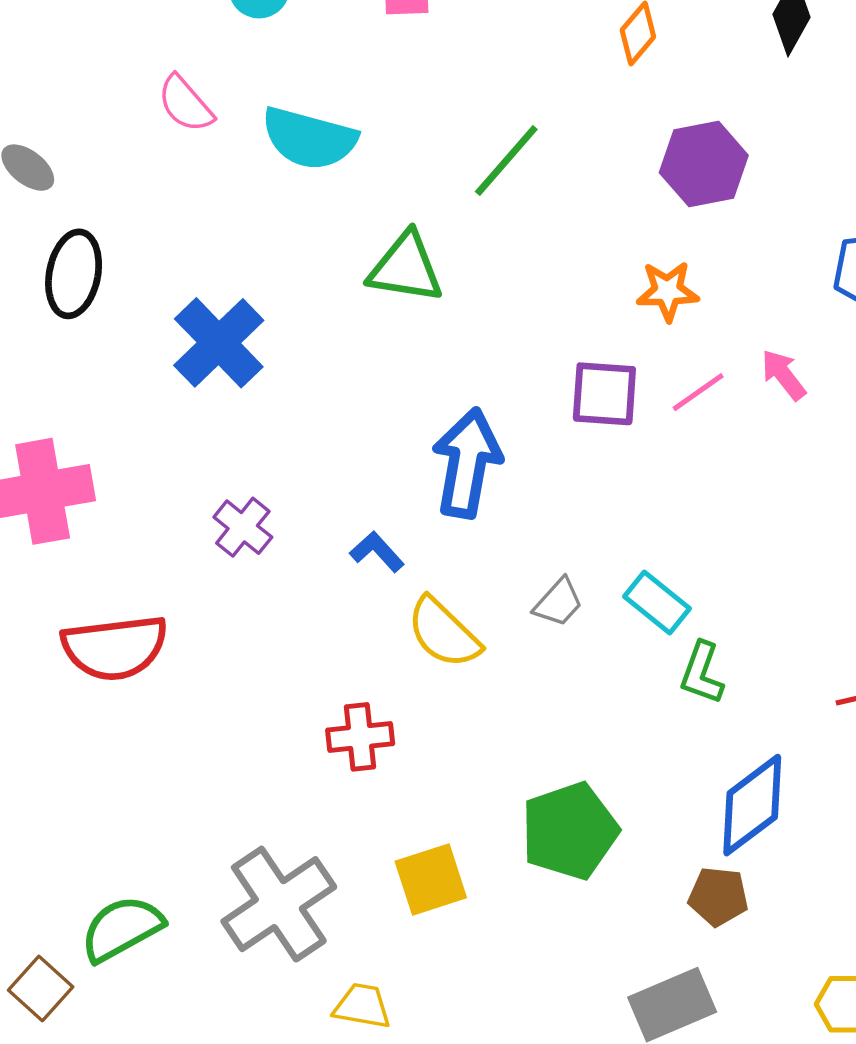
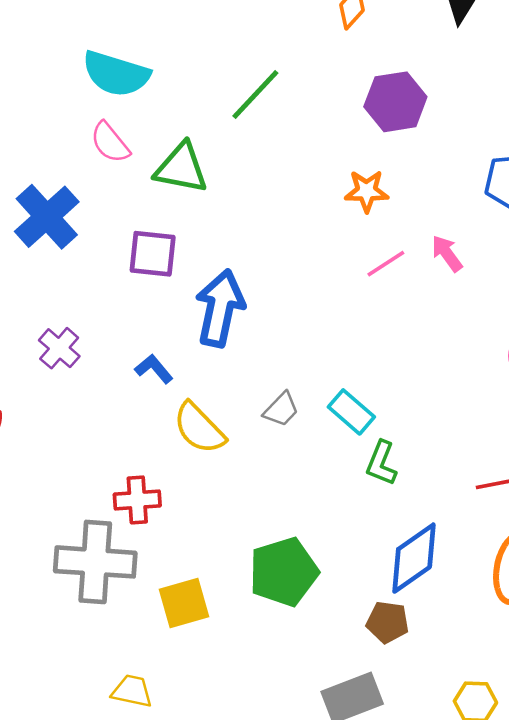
pink semicircle: (186, 104) -> (110, 143), moved
purple square: (604, 394) -> (153, 254), moved
gray cross: (279, 904) -> (95, 562), moved, turned 36

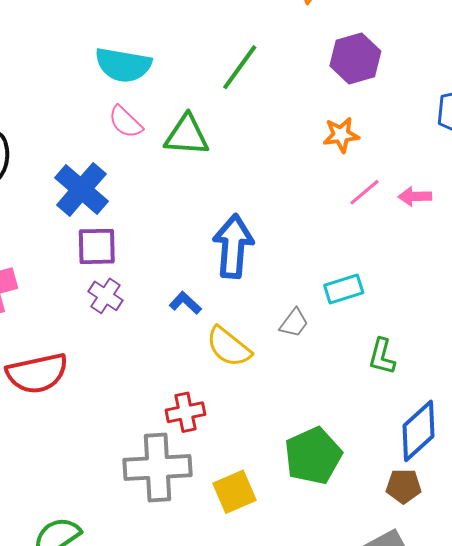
pink arrow: (447, 253) -> (415, 196), moved, turned -48
purple square: (153, 254) -> (97, 246), moved
cyan rectangle: (351, 412) -> (344, 289), moved, turned -51

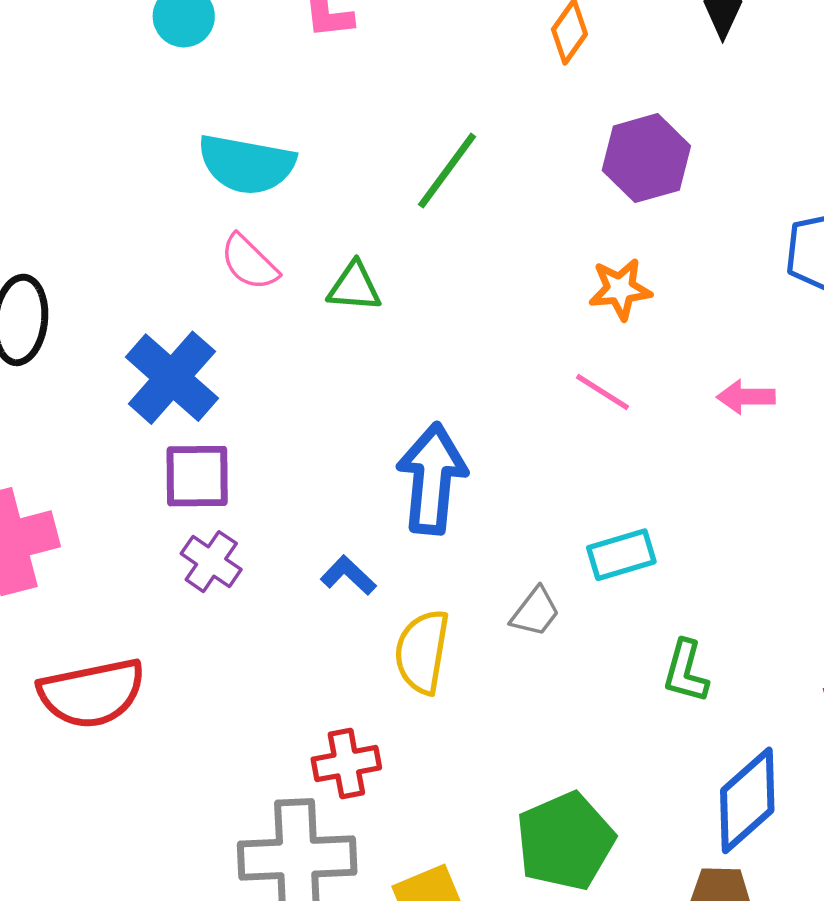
green triangle: (187, 135) -> (354, 287), size x0.7
pink line: (364, 192) -> (602, 392), moved, turned 72
yellow semicircle: (229, 347) -> (422, 652), turned 60

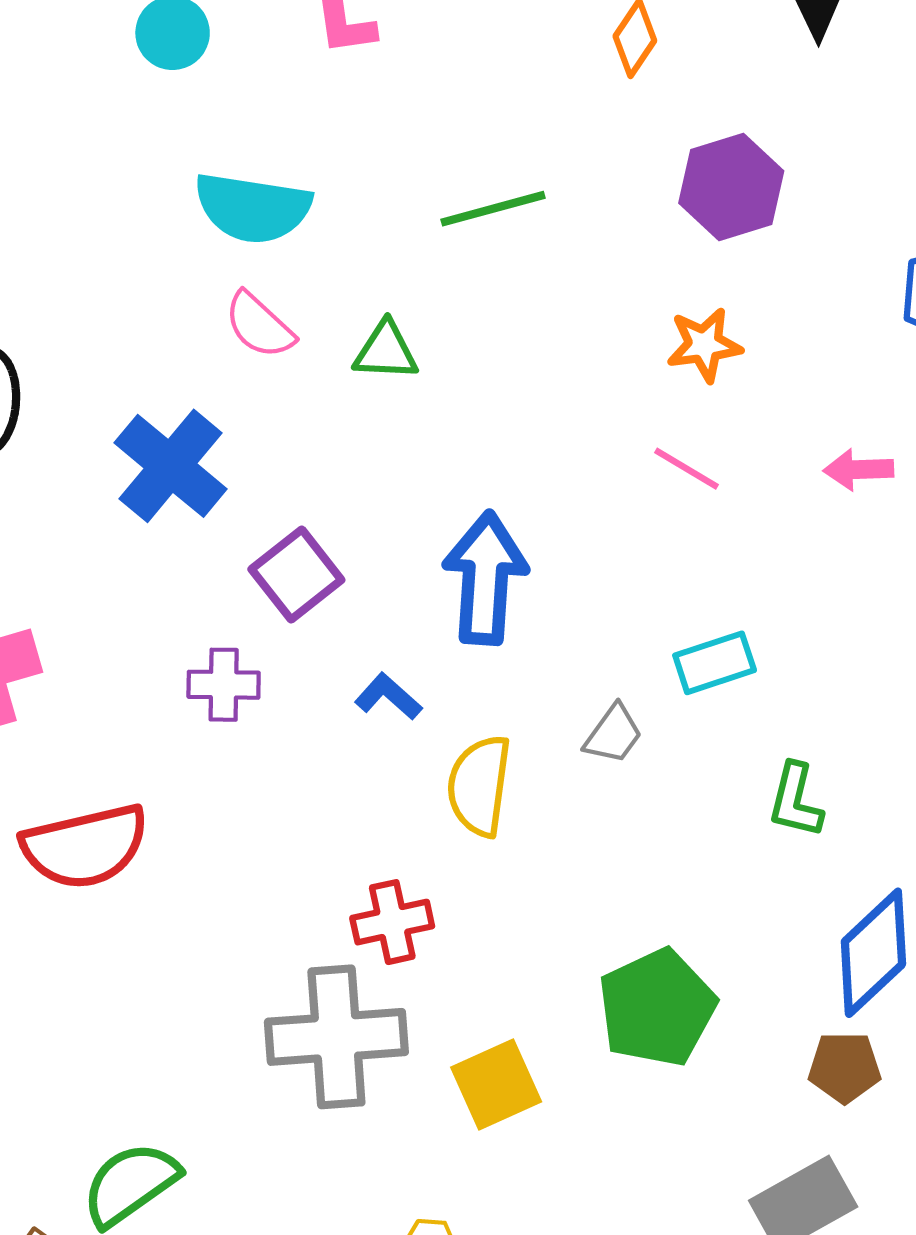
green line: (447, 171) -> (493, 209), turned 40
purple square: (197, 476) -> (296, 575), moved, turned -36
purple cross: (211, 562) -> (224, 685), turned -32

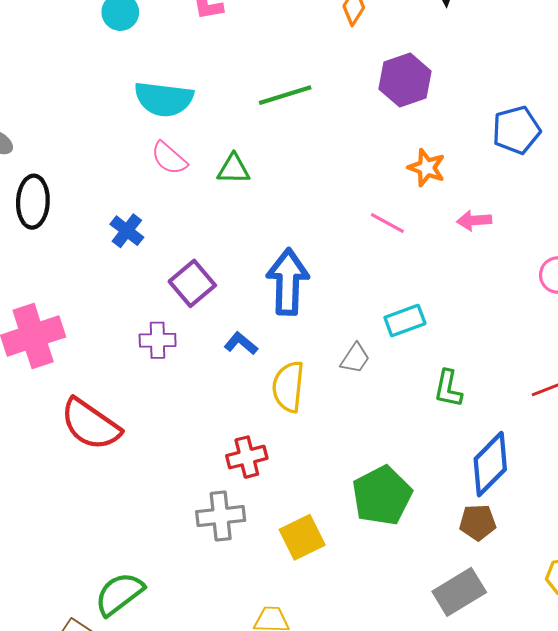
orange star: (704, 345) -> (427, 168), moved, turned 30
blue cross: (171, 466) -> (127, 231), size x0.6
red semicircle: (85, 846) -> (90, 424), turned 50
gray cross: (336, 1037) -> (221, 516), size x0.7

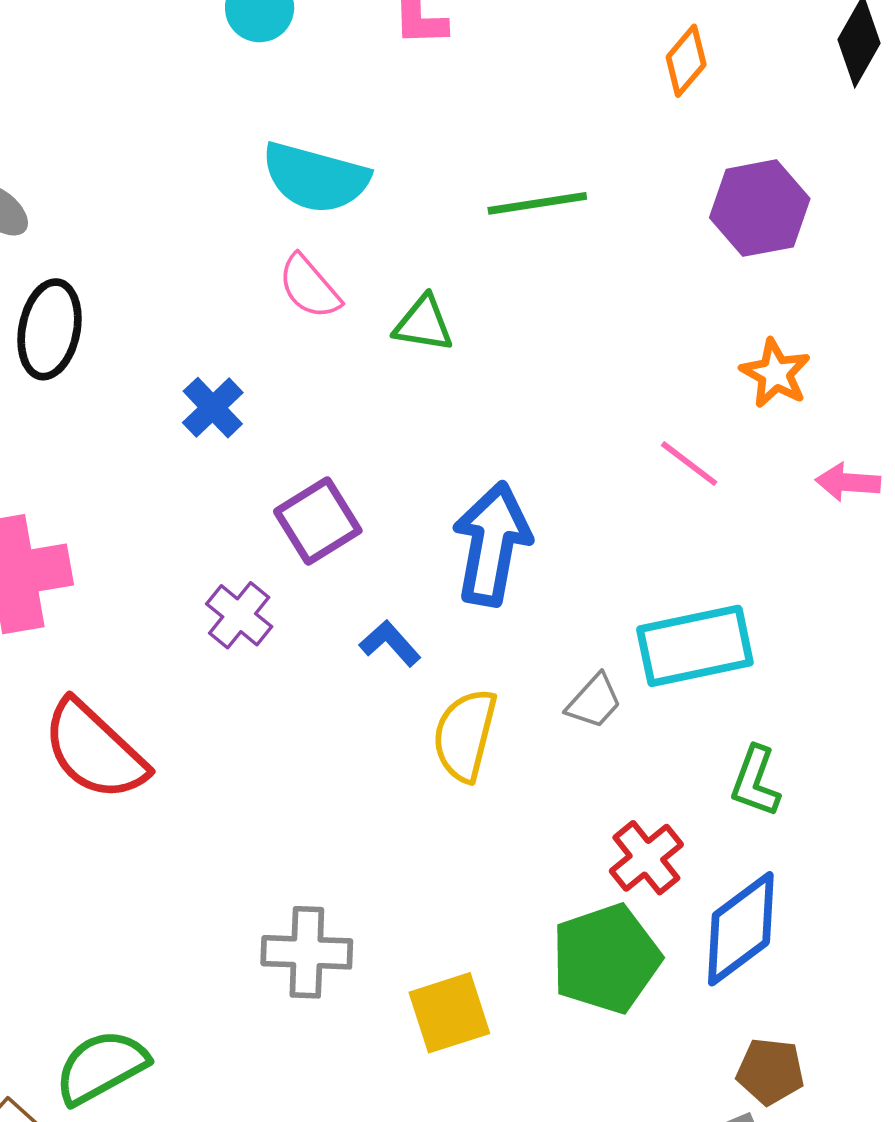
cyan rectangle: (405, 321) -> (695, 646), size x1.5
purple cross: (158, 340) -> (239, 615), turned 32
red cross: (247, 457) -> (646, 858), moved, turned -33
blue diamond: (490, 464) -> (741, 929), moved
brown pentagon: (478, 522) -> (770, 1071), moved

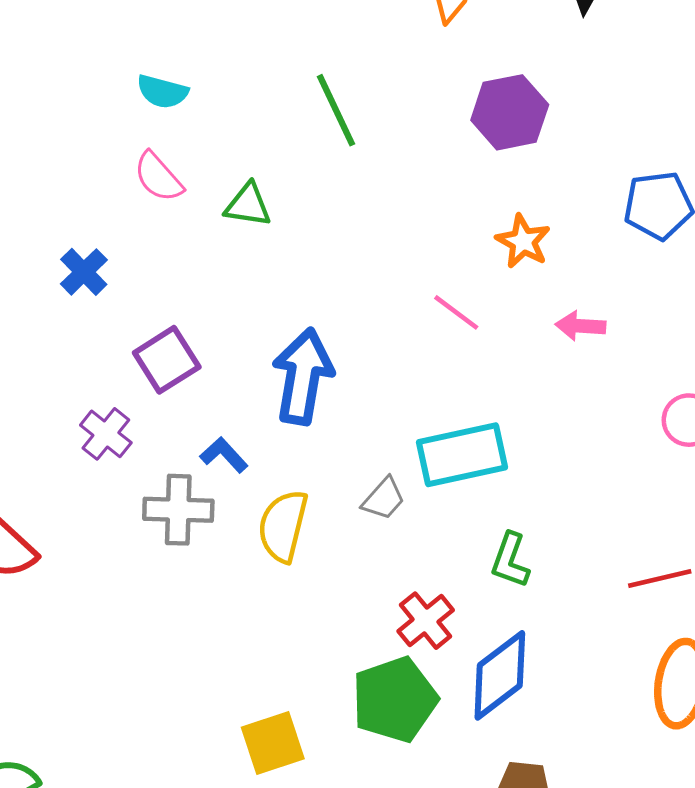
cyan semicircle: (315, 178) -> (162, 92), size x0.6
green line: (537, 203) -> (336, 110), turned 74
gray cross: (307, 952) -> (178, 510), moved

